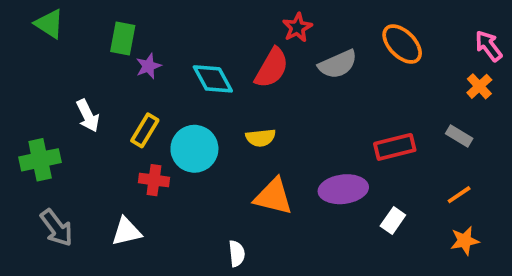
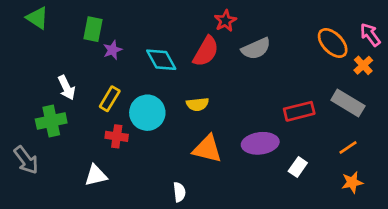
orange ellipse: (402, 44) -> (333, 43), moved
gray rectangle: (459, 136) -> (348, 103), size x1.6
green cross: (40, 160) -> (51, 121), moved
gray arrow: (57, 228) -> (26, 160), moved

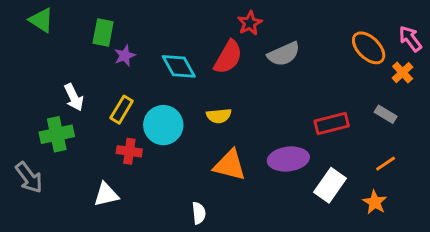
gray rectangle: (348, 103) -> (386, 114), size x0.6
white rectangle: (298, 167) -> (330, 185), size x1.5
orange star: (352, 182) -> (375, 202), moved, turned -30

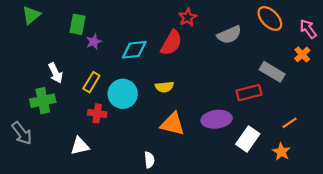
green triangle: (41, 20) -> (31, 15), turned 48
orange ellipse: (369, 48) -> (270, 18), moved
gray semicircle: (284, 54) -> (229, 35), moved
cyan diamond: (179, 66) -> (134, 50), turned -68
gray rectangle: (386, 114) -> (272, 72), moved, size x1.5

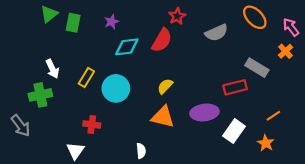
green triangle: (31, 15) -> (49, 14), moved
purple star: (94, 42) -> (111, 22), moved
yellow semicircle: (164, 87) -> (165, 86), moved, turned 140
red cross: (97, 113) -> (92, 125), moved
white triangle: (80, 146) -> (75, 151), moved, turned -42

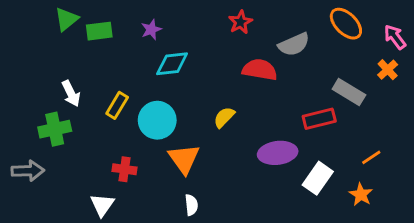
green rectangle: (73, 23) -> (99, 31), turned 72
red semicircle: (162, 40) -> (260, 70), moved, turned -110
orange triangle: (163, 117) -> (184, 159), moved, turned 40
gray arrow: (21, 126) -> (28, 171), turned -55

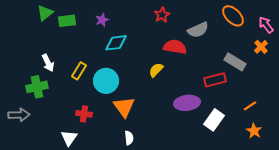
yellow semicircle: (224, 117) -> (156, 70), moved
orange star: (361, 195) -> (254, 131), moved

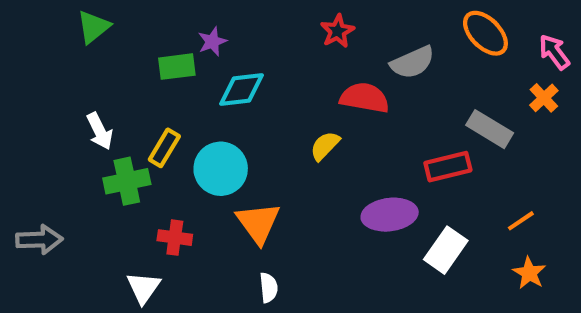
green rectangle: (67, 21) -> (177, 67), moved
green cross: (37, 87) -> (127, 181), moved

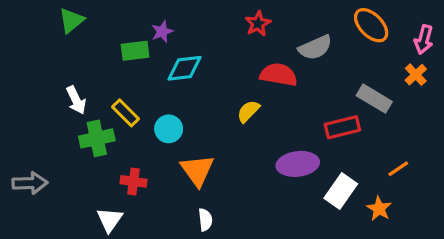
pink arrow: (554, 52) -> (424, 40), turned -128
yellow rectangle: (164, 148) -> (126, 113), turned -76
cyan circle: (221, 169) -> (169, 129), size x0.7
orange star: (529, 273) -> (379, 209), moved

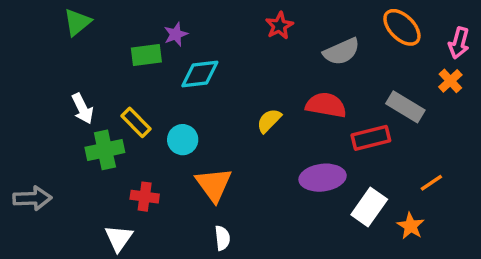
red semicircle: (279, 75) -> (326, 105), moved

